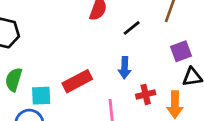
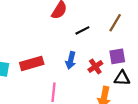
red cross: (146, 94) -> (95, 67), moved, turned -32

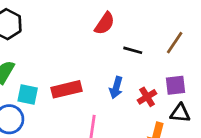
black line: (82, 30) -> (133, 50), turned 40

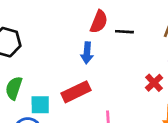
black line: (133, 50) -> (124, 32), moved
blue arrow: (116, 88) -> (87, 53), moved

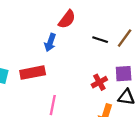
black line: (124, 32) -> (100, 40), moved

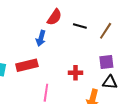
black line: (100, 40) -> (80, 26), moved
red cross: (99, 82) -> (75, 73), moved, turned 32

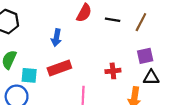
blue arrow: (41, 38) -> (56, 38), moved

